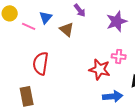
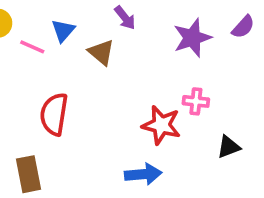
blue arrow: (113, 96) -> (143, 174), moved

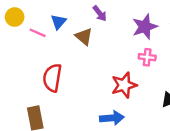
pink cross: (196, 101) -> (147, 57), moved
red star: (161, 125) -> (124, 85), turned -30

